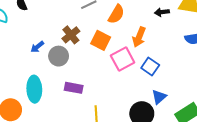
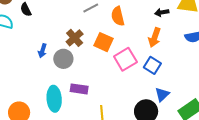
orange semicircle: (116, 14) -> (118, 16), turned 138
orange arrow: (139, 37) -> (155, 37), moved
blue arrow: (37, 47) -> (42, 51), turned -32
cyan ellipse: (34, 89) -> (54, 99), moved

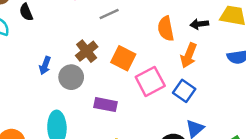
orange semicircle: (118, 16) -> (166, 29), moved
purple rectangle: (79, 89) -> (105, 105), moved

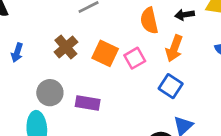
blue arrow: (45, 66) -> (17, 53), moved
gray circle: (71, 77) -> (50, 93), moved
pink square: (150, 81) -> (135, 58), moved, size x0.7

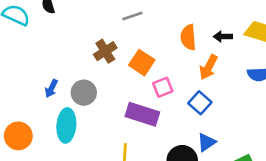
blue arrow: (17, 53) -> (51, 88), moved
pink square: (135, 58) -> (163, 87), moved
purple rectangle: (88, 103) -> (142, 114), moved, size x1.4

